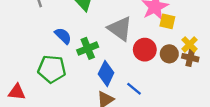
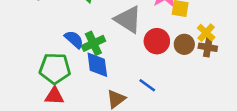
blue semicircle: (63, 36) -> (74, 39), moved
blue diamond: (106, 73) -> (97, 65), moved, turned -30
red triangle: (17, 92) -> (54, 96), moved

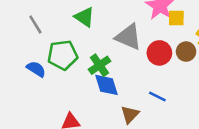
blue semicircle: (74, 39) -> (36, 69), moved
green pentagon: (55, 68) -> (63, 55), moved

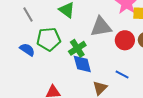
gray triangle: (128, 37) -> (101, 27), turned -35

